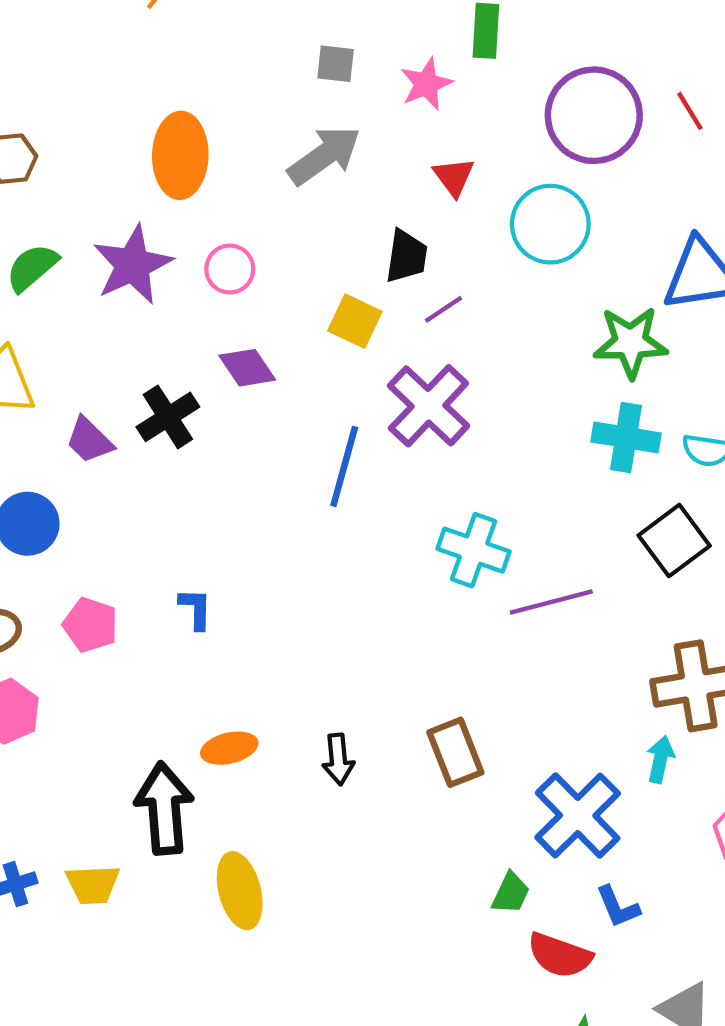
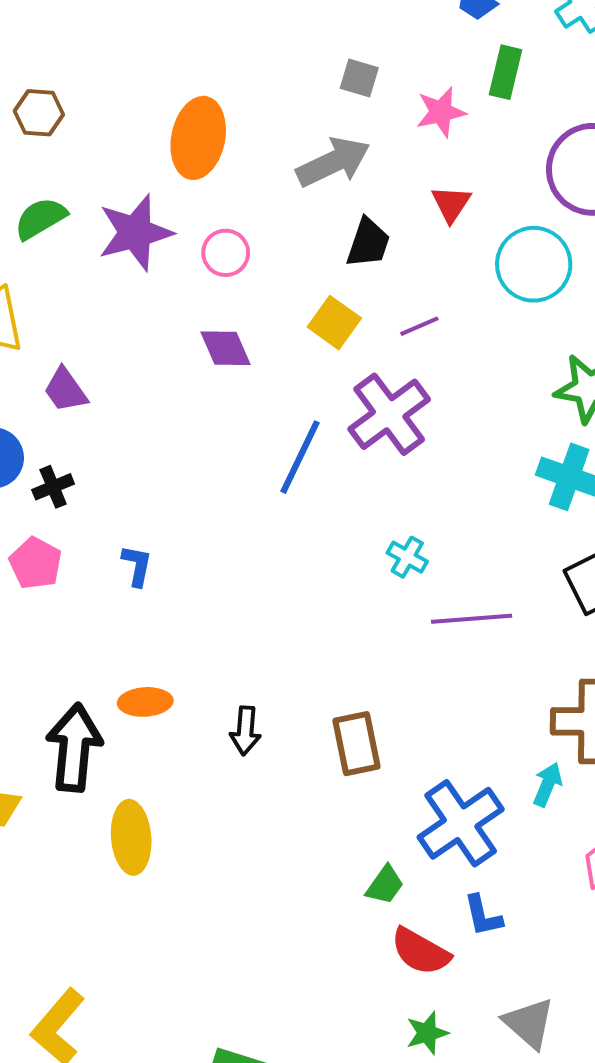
black trapezoid: (406, 256) -> (368, 243), moved
black cross: (168, 417) -> (53, 487), moved, size x0.7
cyan cross: (473, 550) -> (407, 557), size x0.6

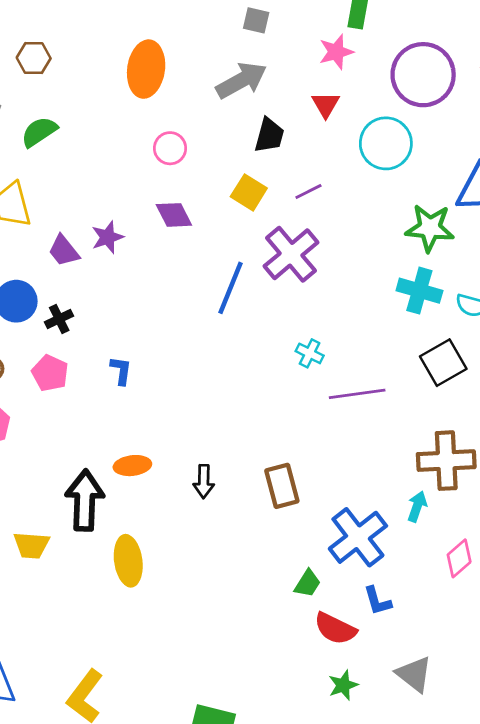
pink star: (441, 112) -> (336, 52), moved
purple star: (135, 233) -> (108, 237), moved, size x0.6

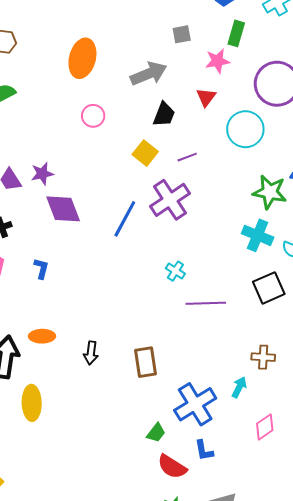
gray square: (256, 20) -> (182, 34), moved, turned -30
purple diamond: (174, 215) -> (63, 209), moved, size x1.4
brown cross: (446, 461) -> (263, 357), size x0.6

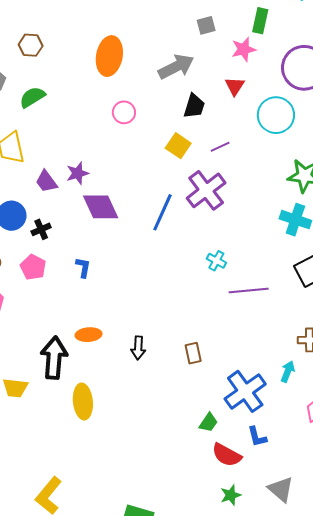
brown rectangle: (146, 362) -> (193, 353), size x0.7

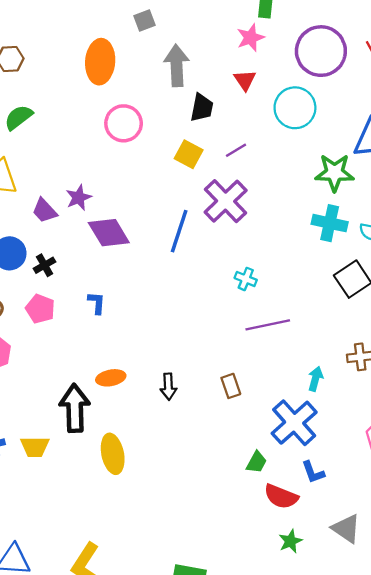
gray square: (206, 25) -> (144, 20), moved
gray arrow: (176, 67) -> (177, 65), turned -60
pink circle: (124, 112) -> (124, 123), size x1.4
purple line: (249, 290) -> (268, 325), moved
cyan arrow: (288, 371) -> (315, 379), moved

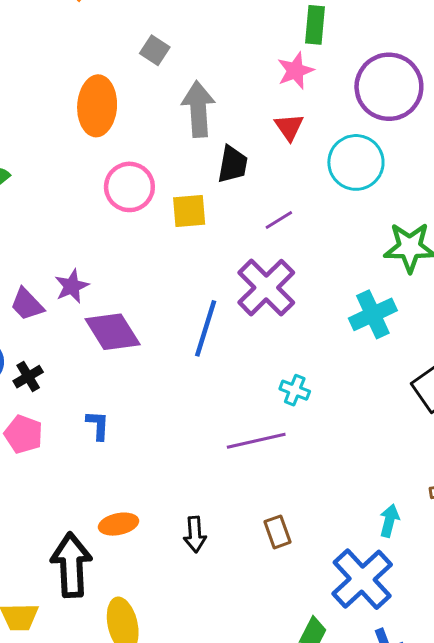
gray square: (144, 20) -> (155, 50), turned -35
yellow square: (189, 154) -> (189, 211), moved, turned -32
cyan cross: (330, 223) -> (373, 314), moved, turned -36
purple line: (268, 325) -> (256, 441), moved

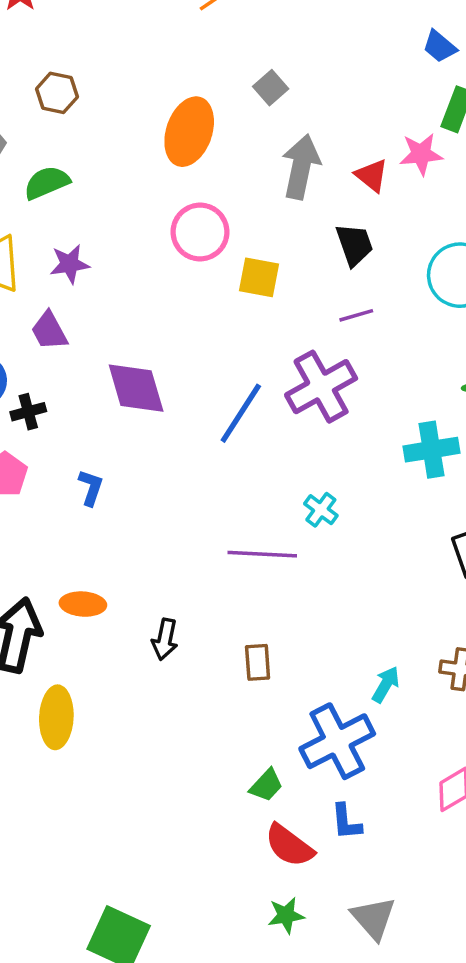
red triangle: (289, 127) -> (372, 175), moved, turned -32
black trapezoid: (233, 164) -> (354, 245), moved, turned -45
purple star: (72, 286) -> (70, 264), moved

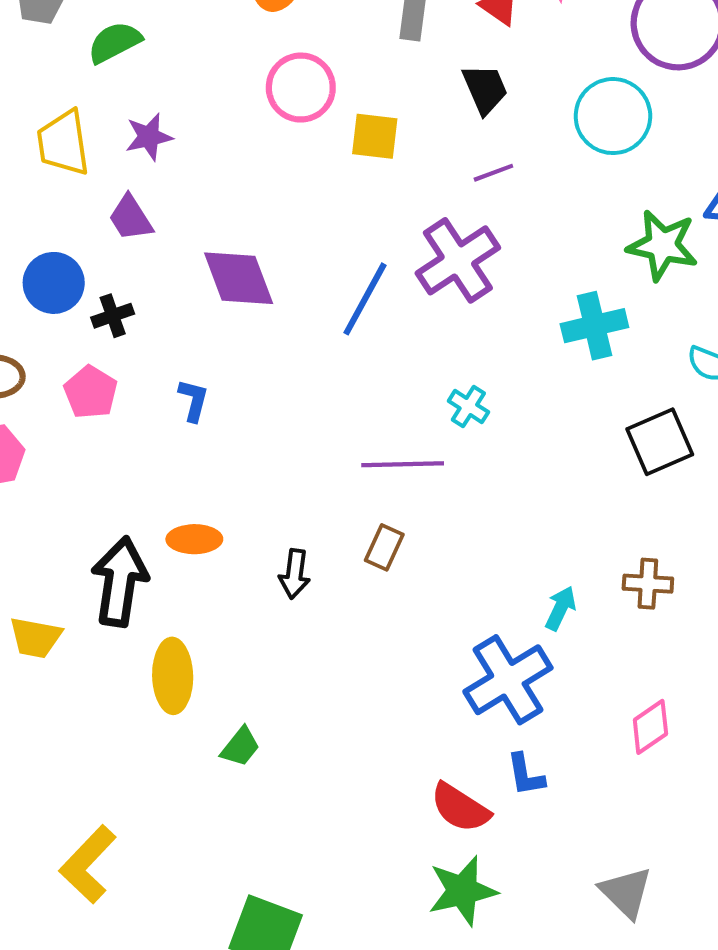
brown rectangle: (258, 662) -> (384, 547), moved, turned 33
green trapezoid: (266, 785) -> (240, 747), moved
green star: (286, 915) -> (462, 891), size x1.6
gray triangle: (373, 918) -> (626, 892), moved

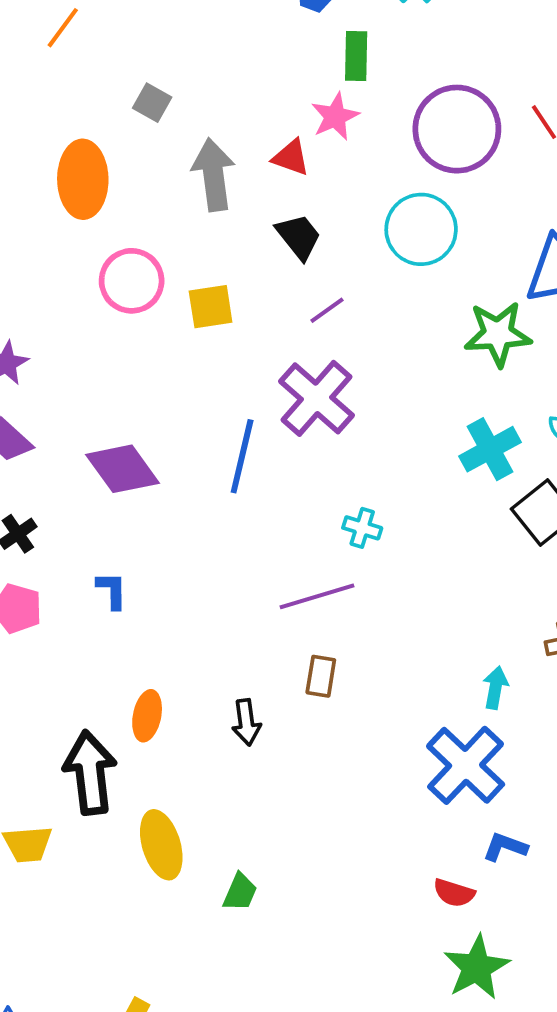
cyan cross: (594, 326) -> (490, 449), moved
orange ellipse: (194, 539) -> (147, 716), turned -63
blue L-shape: (526, 775) -> (505, 847), turned 135
red semicircle: (460, 808) -> (454, 893), size x0.7

